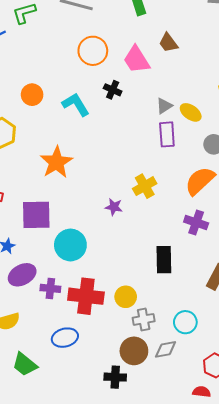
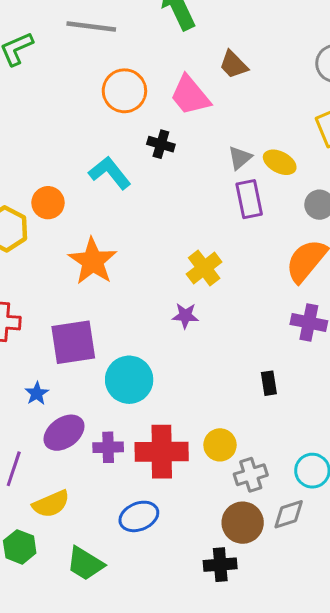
orange circle: (32, 95) -> (48, 203), moved
yellow cross: (145, 186) -> (204, 268), moved
black rectangle: (164, 260) -> (269, 383), size x0.6

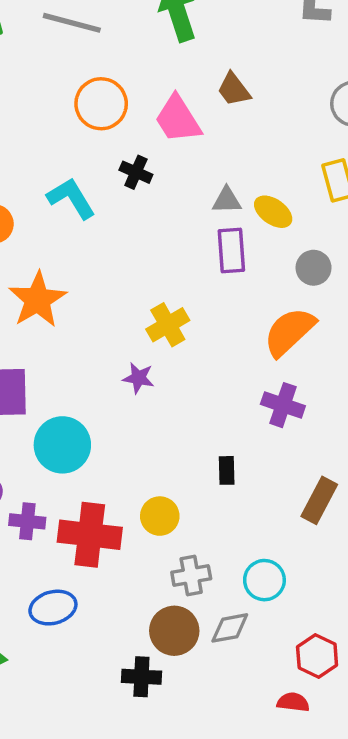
gray triangle: (240, 158) -> (227, 200), turned 32
yellow circle: (220, 445) -> (160, 516), moved

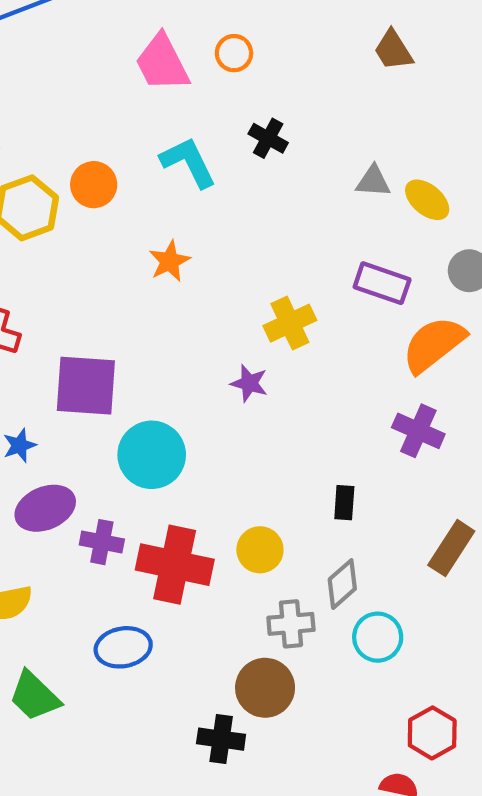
orange circle: (101, 104) -> (234, 53), size x0.6
pink trapezoid: (178, 119) -> (162, 63), moved
purple rectangle: (231, 250) -> (382, 283), moved, turned -72
orange star: (38, 300) -> (170, 261), moved, size x0.6
gray diamond: (230, 628) -> (342, 584), moved, turned -36

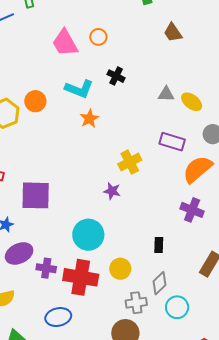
cyan L-shape: (188, 162) -> (79, 89), turned 140
orange star: (170, 261) -> (89, 119), moved
cyan circle: (152, 455) -> (88, 235), moved

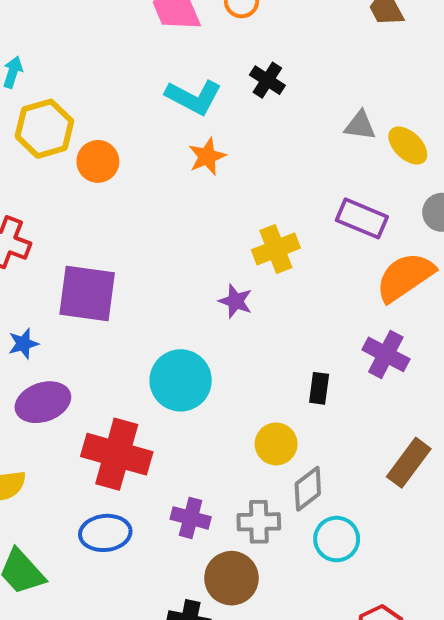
orange circle: (35, 101) -> (98, 161), moved
black rectangle: (159, 245) -> (319, 388), moved
purple cross: (46, 268) -> (191, 518), moved
yellow circle: (120, 269) -> (276, 444), moved
red cross: (81, 277) -> (117, 454), moved

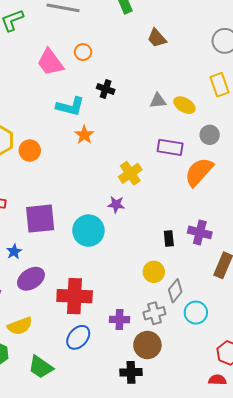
purple cross: (386, 354) -> (200, 232), moved
cyan circle: (181, 380) -> (88, 231), moved
blue ellipse: (105, 533) -> (78, 337), turned -30

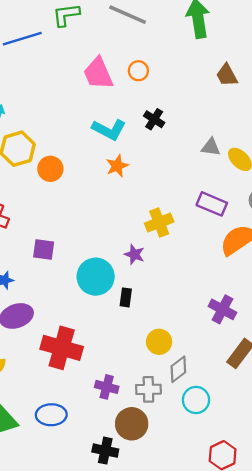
purple square: (40, 219) -> (44, 250), size x0.6
black rectangle: (169, 239) -> (126, 297), moved
blue ellipse: (78, 337) -> (51, 415), moved, turned 35

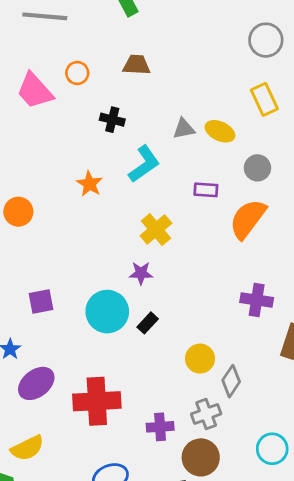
brown trapezoid: (227, 75) -> (136, 65), moved, turned 140
cyan L-shape: (109, 130) -> (144, 164), moved, turned -44
purple rectangle: (212, 204) -> (206, 190), size x0.7
black rectangle: (126, 297) -> (148, 323), turned 54
cyan circle: (196, 400) -> (272, 449), moved

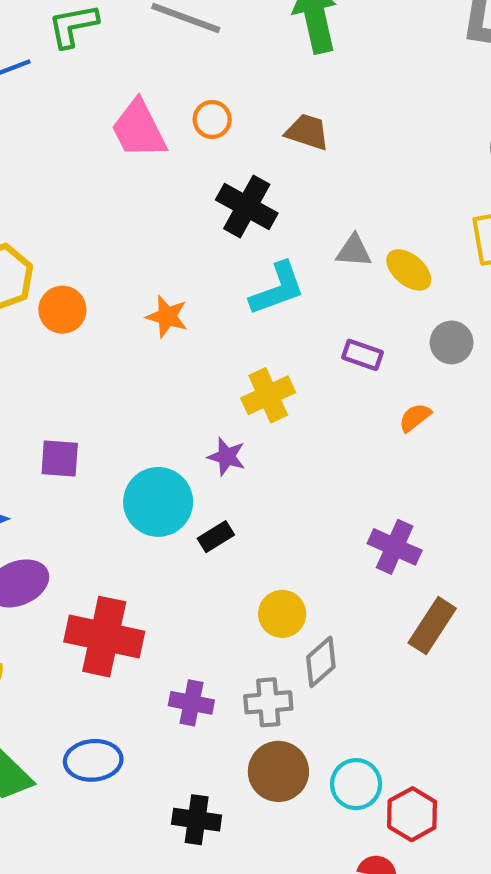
black cross: (112, 120) -> (247, 207), size x1.5
orange star: (90, 184) -> (167, 316), moved, turned -30
orange semicircle: (248, 219) -> (415, 418), size x0.5
brown circle: (201, 457) -> (278, 771), moved

